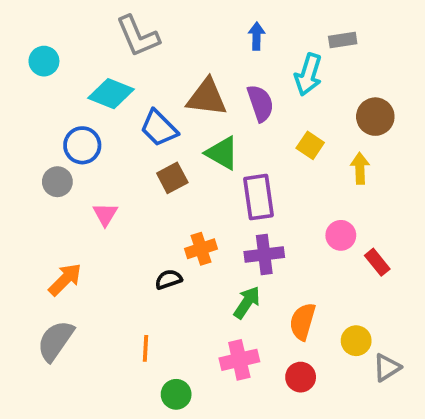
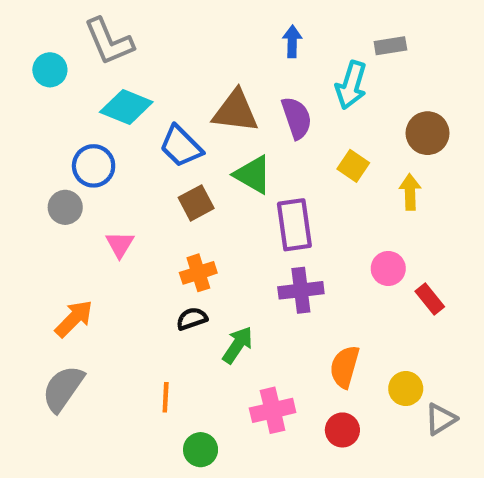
gray L-shape: (138, 36) -> (109, 41), moved
orange cross: (201, 249) -> (198, 273), moved
green arrow: (247, 302) -> (238, 345), moved

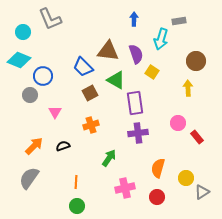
cyan diamond: (126, 107) -> (19, 60), moved
yellow square: (353, 166) -> (152, 72), moved
black semicircle: (192, 319) -> (63, 146), moved
green circle: (201, 450) -> (77, 206), moved

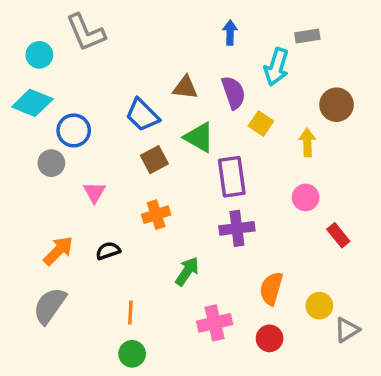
brown triangle: (108, 51) -> (185, 87), size x0.7
yellow arrow: (188, 88) -> (307, 142), moved
pink circle: (178, 123) -> (306, 197), moved

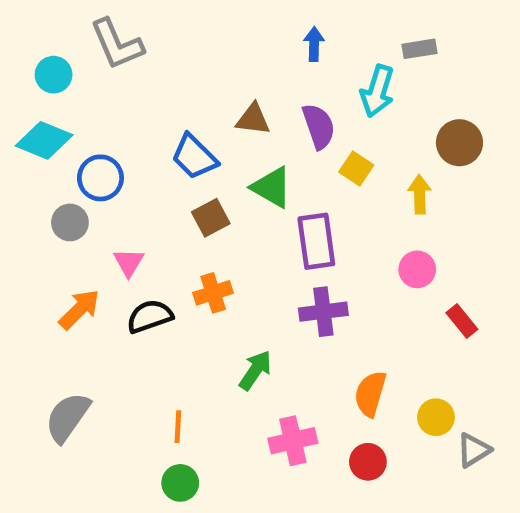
orange arrow: (58, 251) -> (79, 309), moved
black semicircle: (108, 251) -> (150, 316), moved, size x1.4

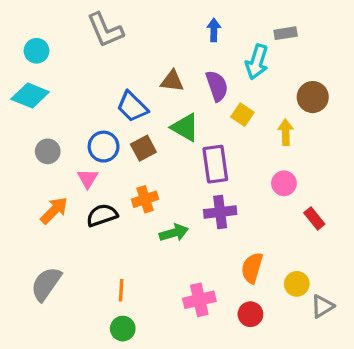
gray L-shape: (117, 44) -> (105, 30), moved
blue circle: (100, 178) -> (104, 147), moved
green arrow: (255, 370) -> (174, 233), moved, turned 40

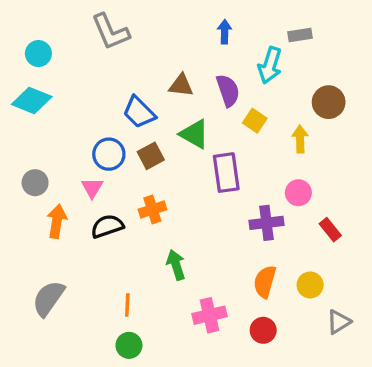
gray circle: (48, 151) -> (35, 183), moved
orange arrow: (54, 210) -> (57, 221), turned -36
purple cross: (220, 212) -> (267, 223), moved
green arrow: (174, 233) -> (176, 265), moved, turned -92
yellow circle: (297, 284) -> (310, 285), moved

